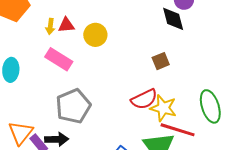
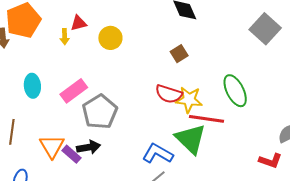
red triangle: (66, 25) -> (79, 23), moved
pink rectangle: (59, 59) -> (74, 91), moved, turned -60
red semicircle: (144, 99) -> (169, 94), turned 52

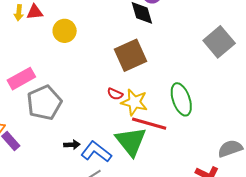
yellow arrow: (65, 37) -> (19, 13), moved
brown square: (179, 54) -> (131, 55), size x1.8
red semicircle: (169, 94) -> (115, 94), size x0.6
black arrow: (89, 147) -> (72, 145), moved, size x0.7

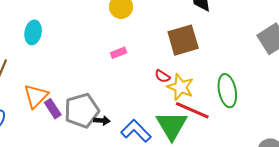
pink rectangle: (21, 79) -> (119, 53), moved, size x0.6
gray pentagon: (44, 103) -> (82, 111), moved
black arrow: (72, 145) -> (102, 121), moved

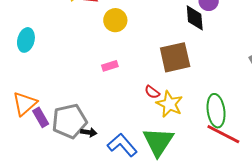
red line: (192, 110) -> (223, 134), moved

